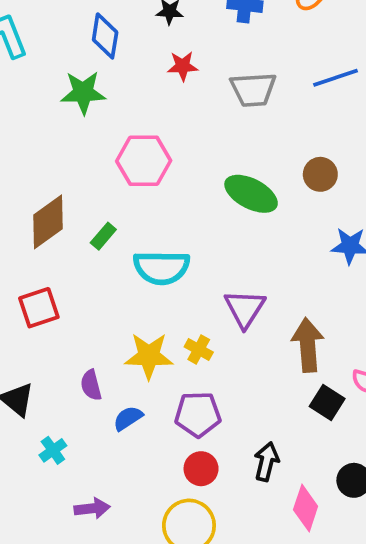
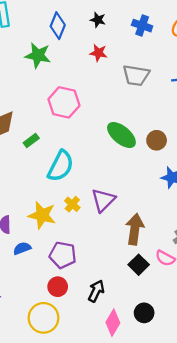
brown circle: (320, 174) -> (157, 140), moved
cyan semicircle: (161, 268) -> (61, 166), turned -76
yellow cross: (199, 350) -> (72, 204), moved

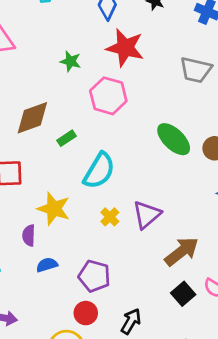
red star: (98, 53) -> (125, 48), moved, size x1.8
green star: (38, 55) -> (70, 61), moved, size x0.7
yellow star: (42, 215) -> (54, 209), moved
brown arrow: (135, 229) -> (182, 251), turned 40

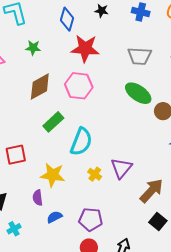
green star: (70, 61) -> (33, 48), moved
brown diamond: (32, 118) -> (40, 86), moved
green rectangle: (66, 138) -> (53, 122), size x1.5
green ellipse: (174, 139) -> (138, 93), moved

